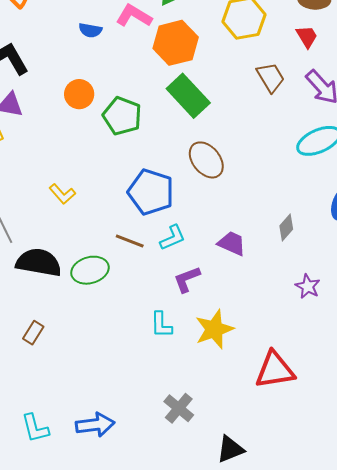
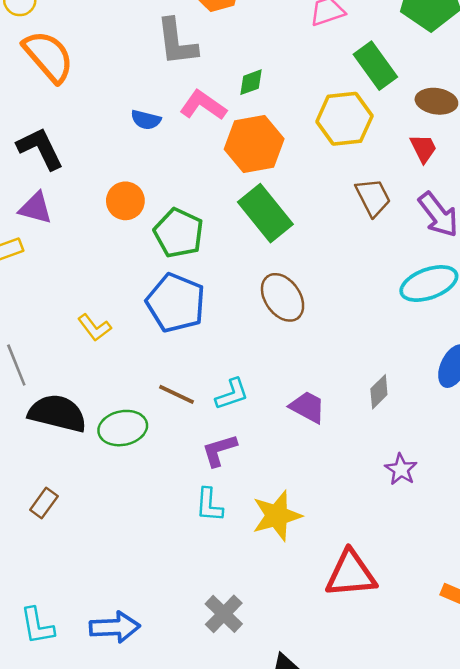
blue pentagon: (151, 192) -> (176, 303), moved
purple L-shape: (187, 279) -> (219, 450), moved

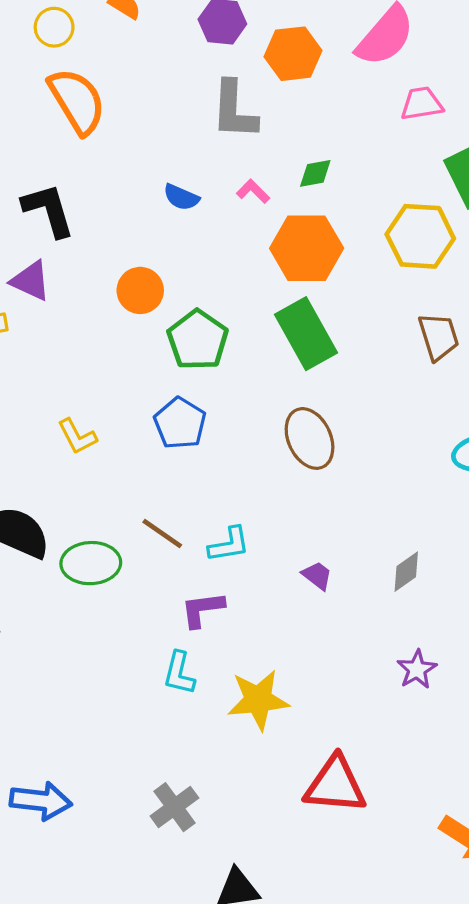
pink L-shape: (203, 105) -> (253, 191), size x0.6
blue pentagon: (176, 303) -> (180, 423), size x0.7
purple trapezoid: (307, 407) -> (317, 575), size x0.7

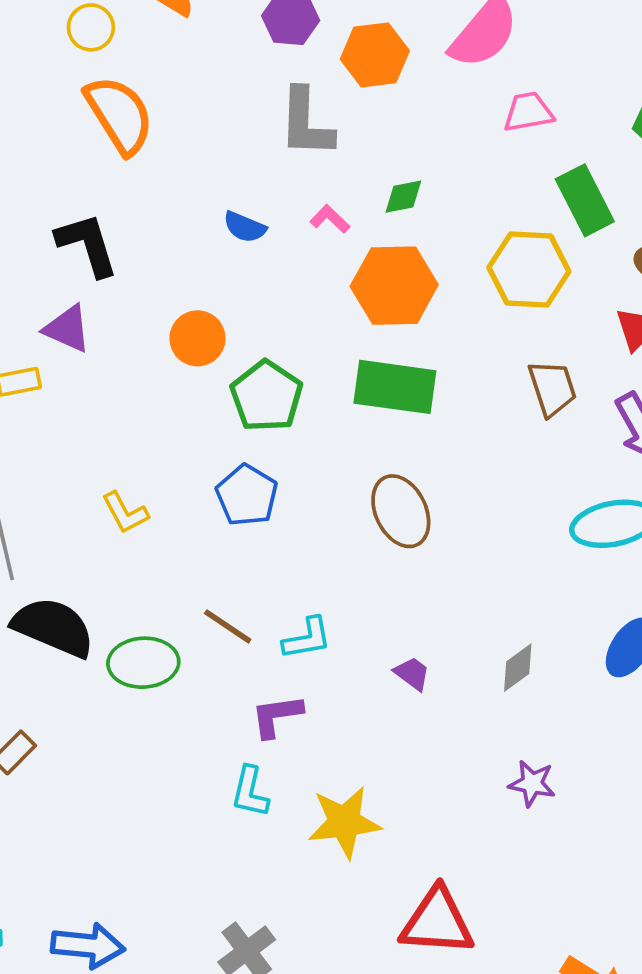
green rectangle: (306, 334) -> (395, 387), turned -52
purple star: (417, 669) -> (532, 783), turned -30

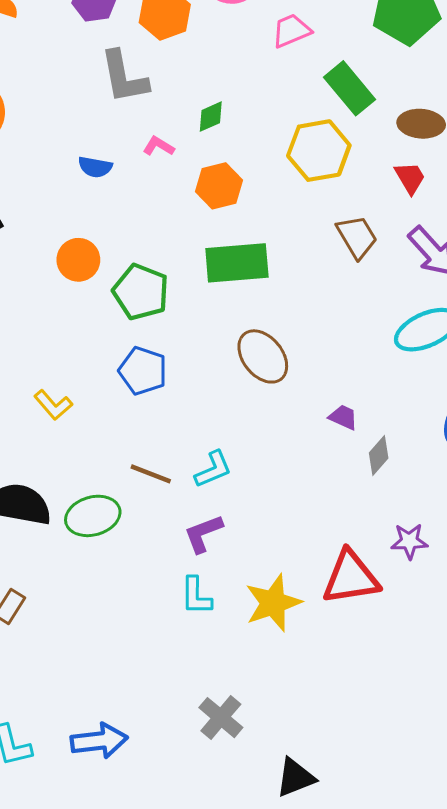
orange hexagon: (394, 286) -> (219, 186), size x0.7
purple trapezoid: (412, 674) -> (343, 417), moved
red triangle: (437, 922) -> (351, 578), moved

